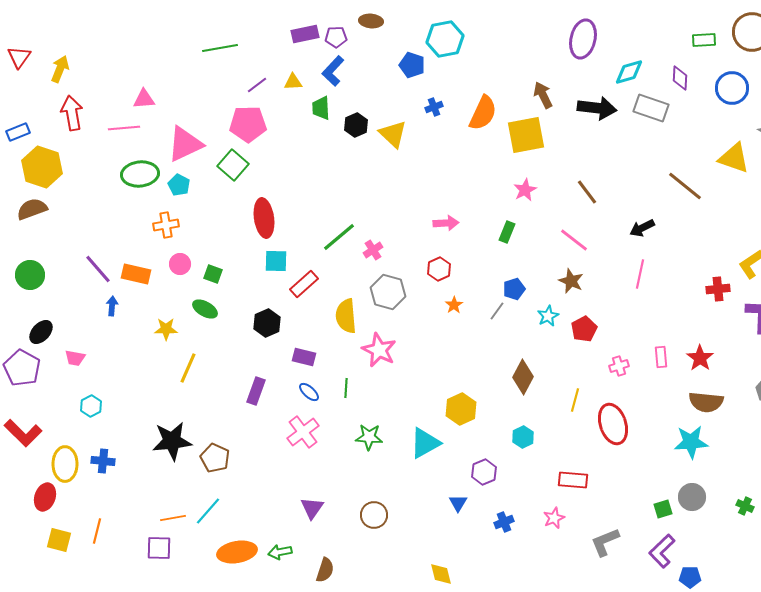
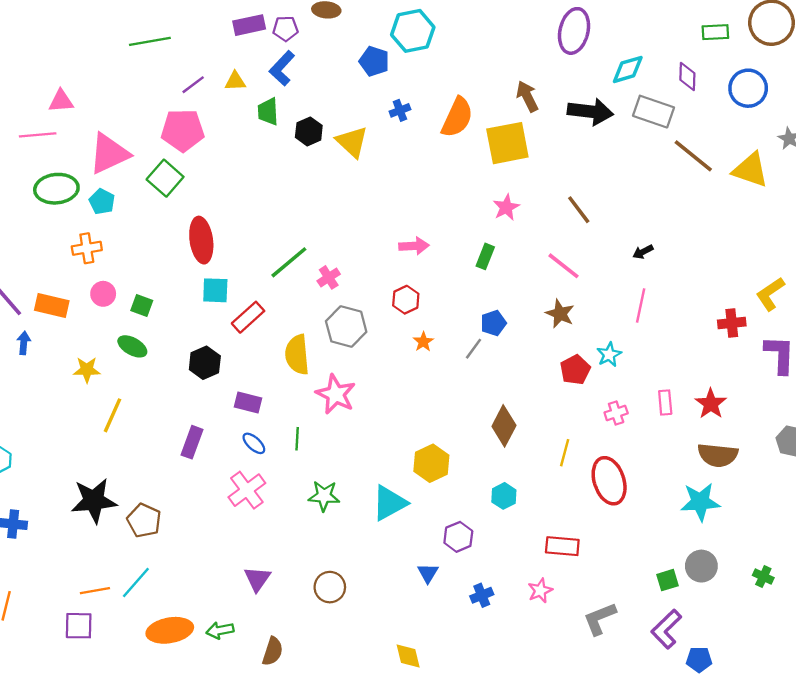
brown line: (685, 186) -> (693, 156), moved
black arrow: (642, 228) -> (643, 252), size x0.7
cyan star: (548, 316) -> (609, 355), moved

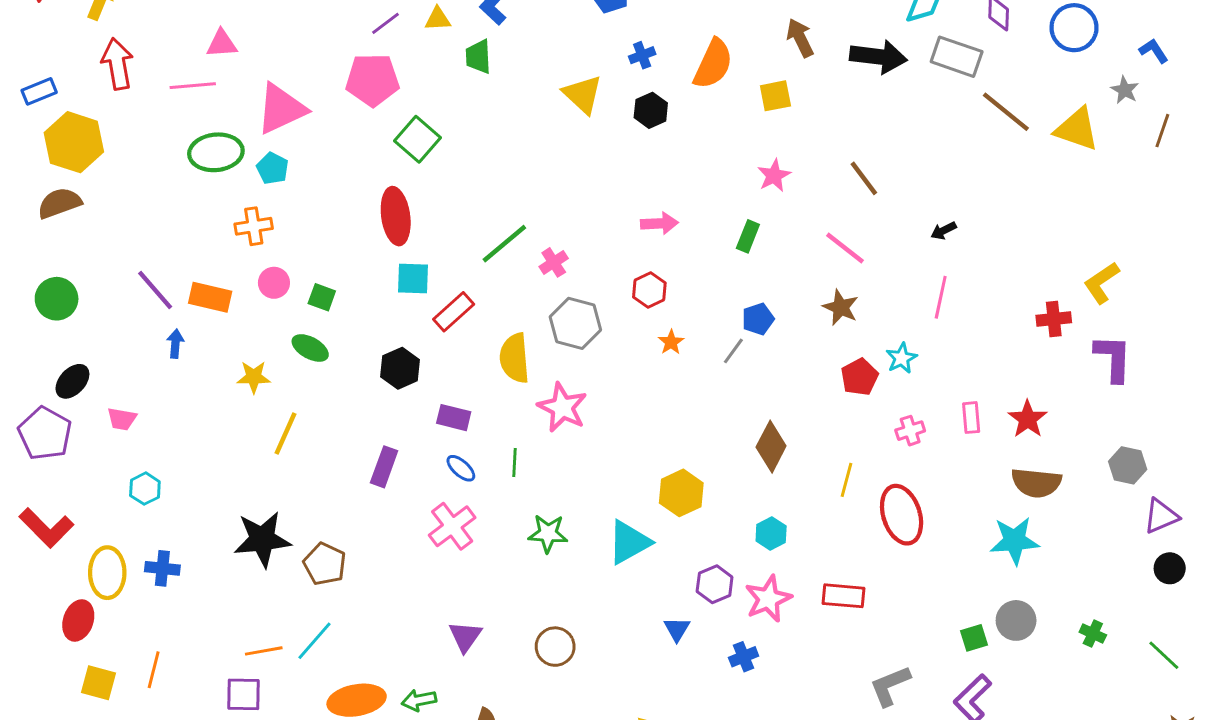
black hexagon: (309, 131) -> (651, 110), moved
yellow square: (507, 143) -> (775, 96), size x0.6
green square: (165, 178) -> (417, 139), moved
pink star: (540, 591) -> (768, 599), moved, size x1.5

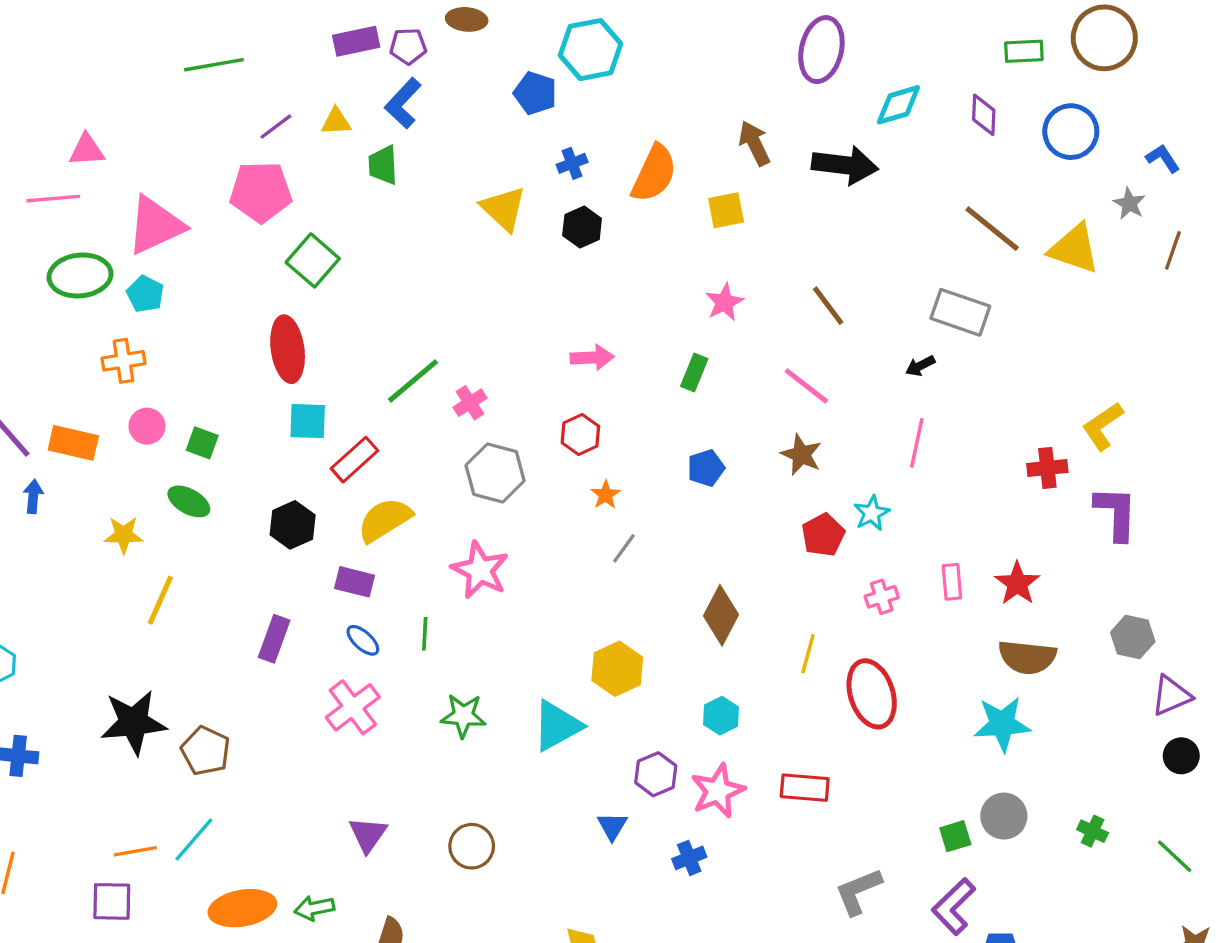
gray rectangle: (957, 57) -> (960, 312), moved
gray line: (733, 351) -> (624, 548), moved
yellow semicircle: (515, 358) -> (385, 520), moved, turned 63

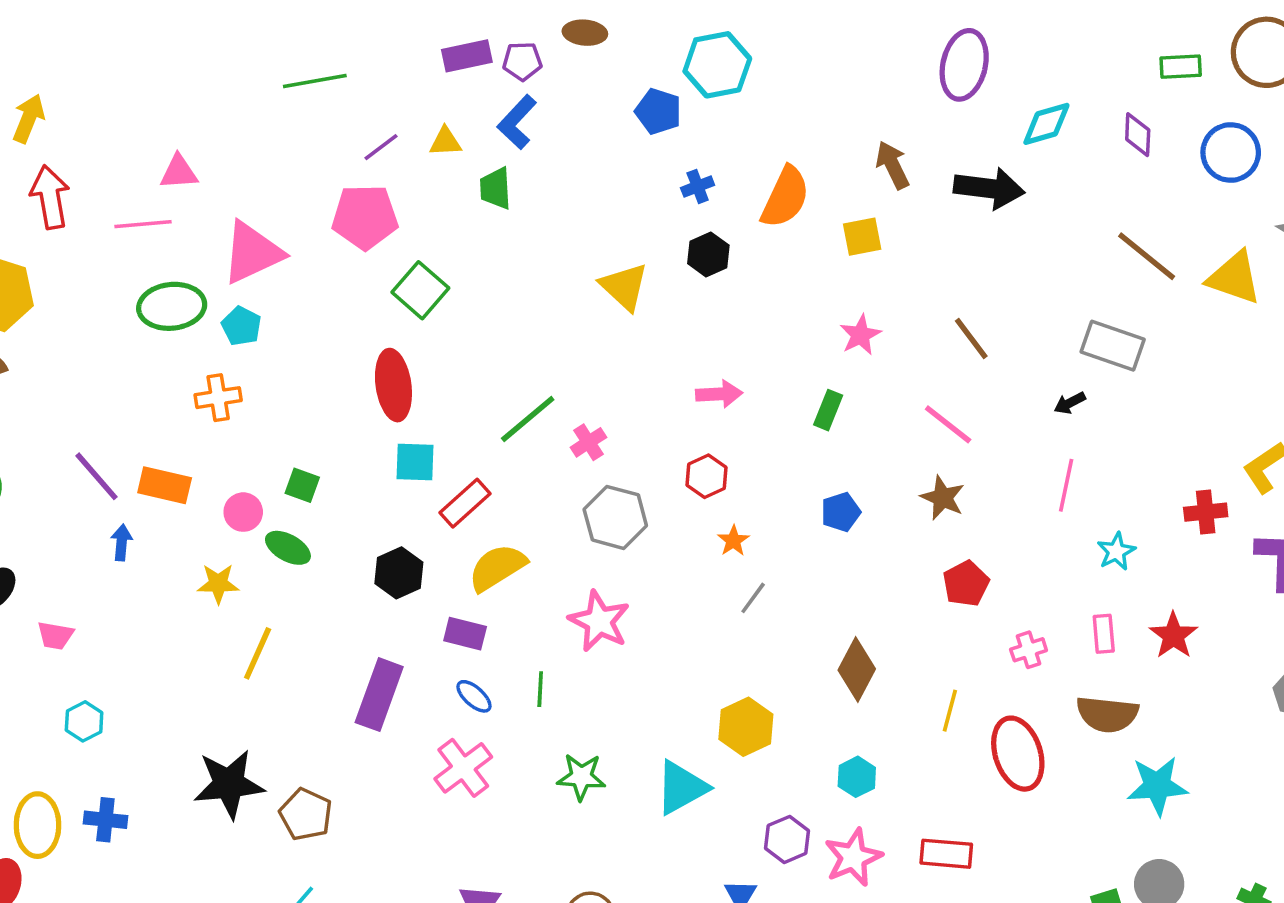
yellow triangle: (503, 209) -> (624, 287), moved
pink circle: (147, 426) -> (243, 512), moved
cyan star: (872, 513) -> (1116, 551), moved
purple rectangle: (274, 639) -> (379, 695), size x1.4
brown semicircle: (1027, 657) -> (1107, 714), moved

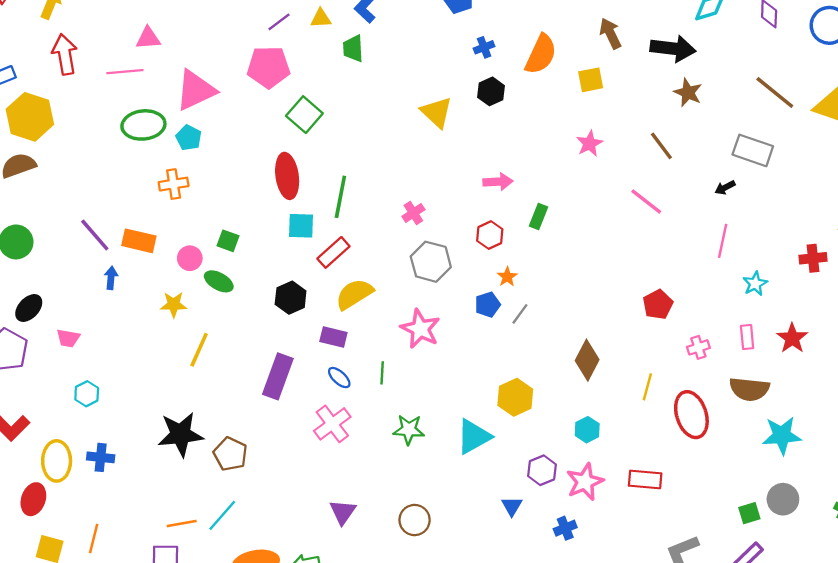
green rectangle: (828, 410) -> (538, 216), moved
green line: (528, 419) -> (340, 197), moved, turned -39
brown star: (943, 498) -> (688, 93), moved
blue pentagon: (841, 512) -> (488, 305), moved

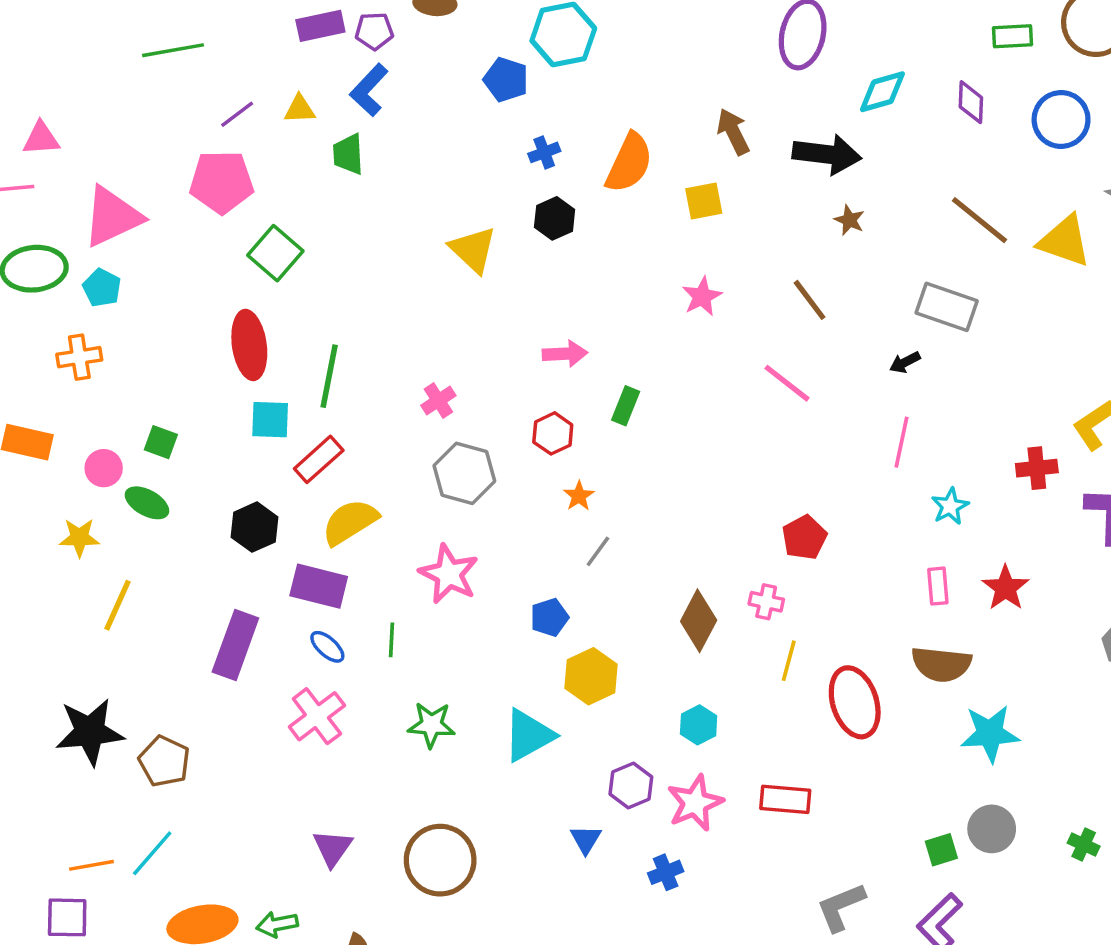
brown star: (688, 93) -> (849, 220), size x0.7
blue pentagon: (488, 305) -> (549, 617), moved
purple rectangle: (333, 337) -> (319, 586), size x1.4
pink cross: (698, 347) -> (766, 602), moved, turned 30
brown circle: (415, 520) -> (440, 860), size x1.5

